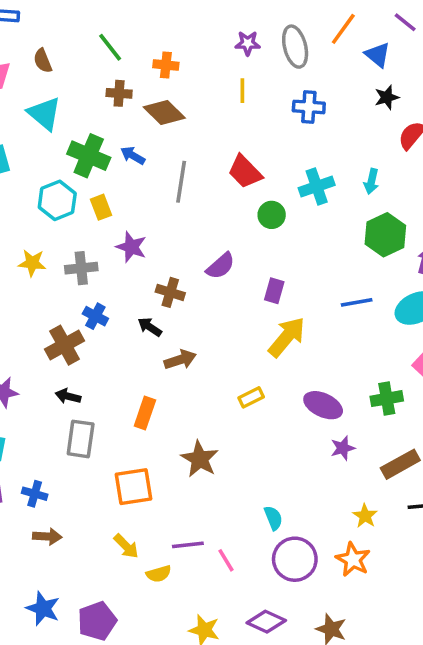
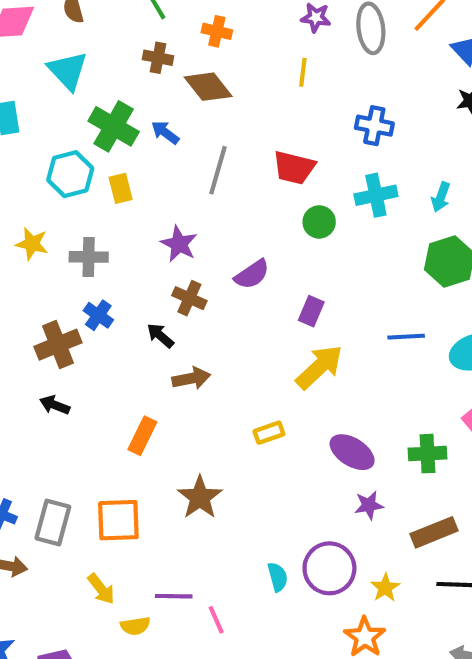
blue cross: (309, 107) -> (374, 126), moved
red trapezoid: (245, 172) -> (294, 168), turned -39
purple star: (131, 247) -> (179, 244), moved
gray rectangle: (81, 439) -> (53, 522), moved
purple circle: (295, 559) -> (329, 568), moved

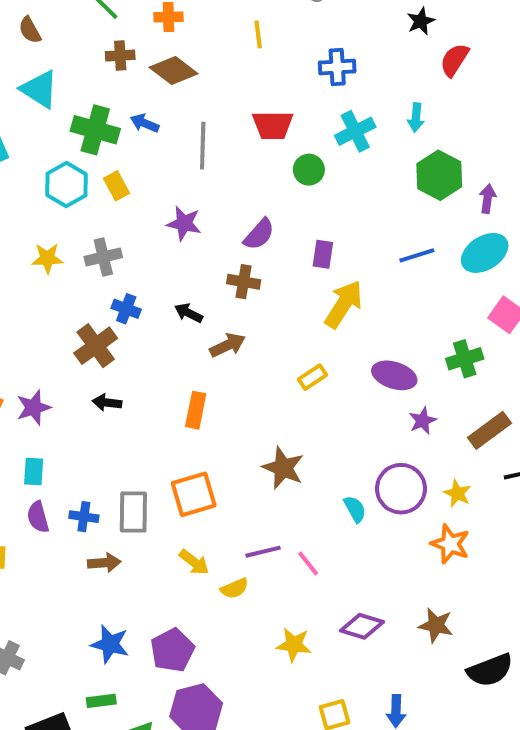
brown cross: (189, 298) -> (244, 282), moved
brown star: (200, 497) -> (283, 468), moved

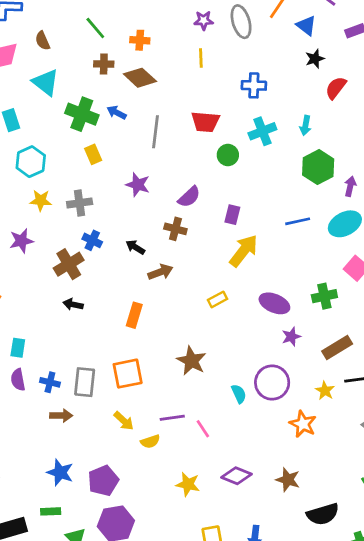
cyan hexagon: (66, 185) -> (31, 162), moved
purple star: (34, 407) -> (21, 241), moved
yellow star: (457, 493) -> (325, 391), moved

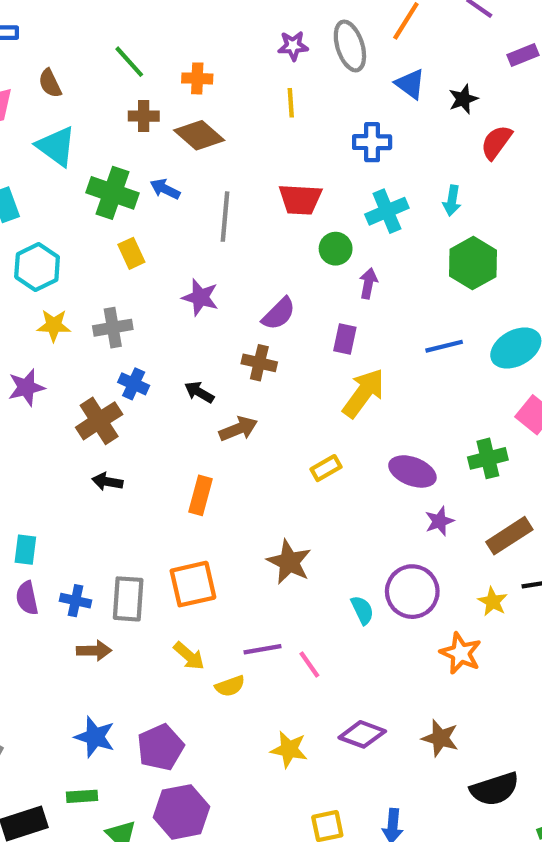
blue triangle: (306, 25) -> (410, 84), moved
purple arrow: (350, 186) -> (368, 283), moved

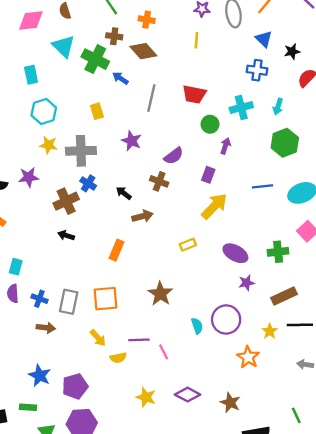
blue cross: (372, 142) -> (257, 70), moved
green cross: (113, 193) -> (95, 59), moved
gray cross: (113, 328) -> (81, 151), size x1.4

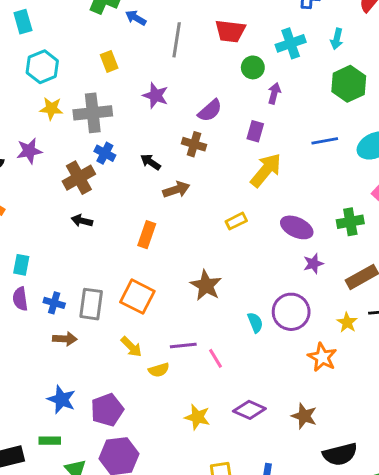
orange square: (106, 299) -> (137, 297), turned 36

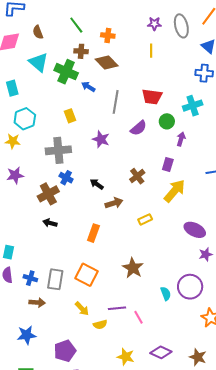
yellow star: (51, 109) -> (13, 141), moved
purple semicircle: (210, 111) -> (138, 128), moved
brown cross: (194, 144) -> (137, 176), moved, turned 35
yellow rectangle: (236, 221) -> (145, 219), moved
blue star: (61, 399) -> (27, 335), moved, turned -30

